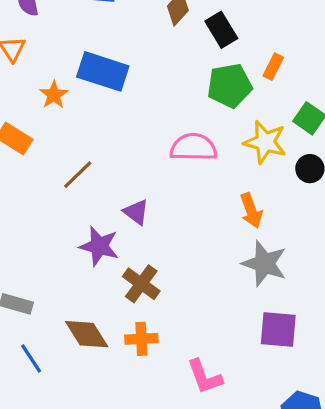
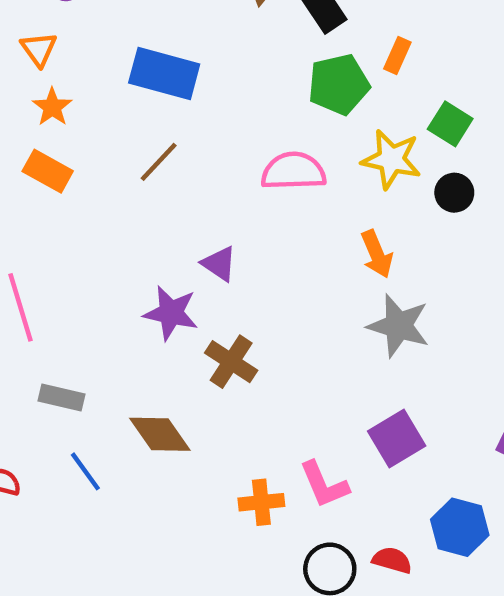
orange star: (54, 95) -> (52, 107), moved
brown line: (78, 175) -> (159, 162), moved
purple square: (278, 330) -> (397, 439), moved, turned -33
orange cross: (141, 339) -> (261, 502), moved

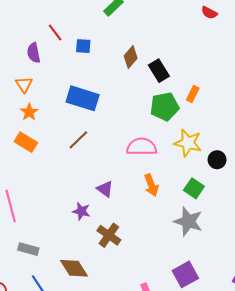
green square: (450, 124) -> (194, 188), moved
orange arrow: (377, 254) -> (151, 185), moved
purple star: (171, 313) -> (81, 211), size x0.7

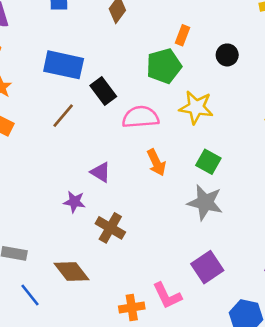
black rectangle: (159, 71) -> (103, 91), moved
orange rectangle: (193, 94) -> (182, 35), moved
black circle: (217, 160) -> (227, 55), moved

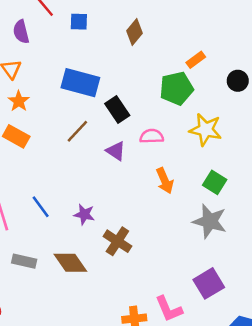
orange rectangle: (182, 35) -> (196, 60), turned 30
pink semicircle: (140, 117) -> (152, 136), size x0.7
purple triangle: (101, 172) -> (116, 151), moved
brown diamond: (72, 272) -> (70, 263), moved
blue line: (30, 295) -> (41, 207), moved

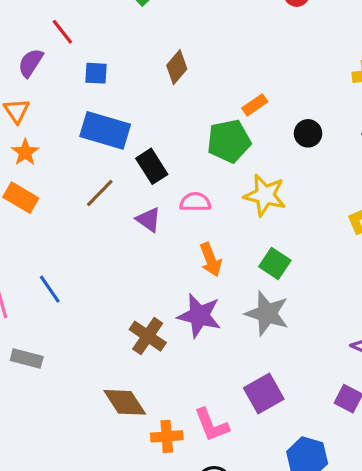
blue square: (79, 22) -> (96, 73), moved
purple semicircle: (21, 32) -> (31, 63), turned 45
purple star: (84, 214) -> (199, 316), moved, size x1.6
brown diamond: (70, 263) -> (125, 402), moved

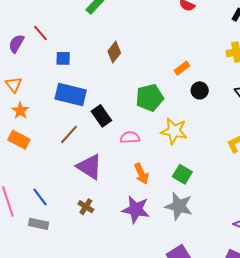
purple semicircle: (31, 63) -> (16, 44), moved
orange rectangle: (255, 105) -> (182, 68), moved
purple triangle: (148, 220) -> (89, 167), moved, size x1.6
brown cross: (148, 336) -> (86, 207), moved, size x0.7
gray rectangle: (27, 359) -> (39, 224), moved

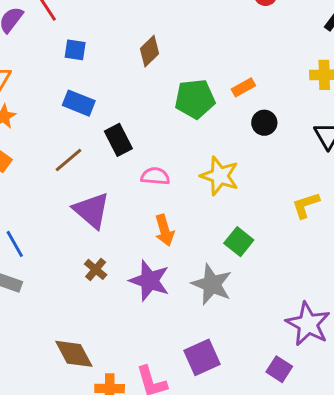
blue rectangle: (71, 94) -> (79, 103), size x0.7
green pentagon: (150, 98) -> (195, 99), moved
green square: (182, 174) -> (239, 242), moved
brown cross: (86, 207) -> (96, 269), moved

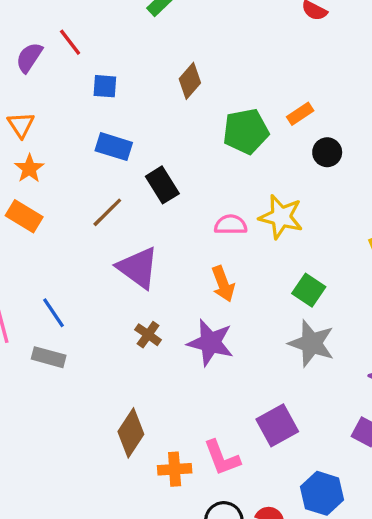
pink semicircle: (155, 176) -> (231, 225), moved
gray star: (212, 284) -> (311, 343), moved
brown diamond: (74, 354) -> (131, 433), turned 66

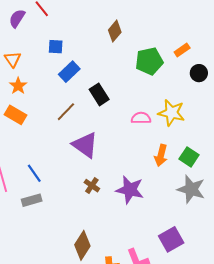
blue square: (105, 86) -> (56, 47), moved
blue rectangle: (114, 147) -> (69, 72), turned -60
orange arrow: (223, 284) -> (161, 155), moved, turned 35
gray rectangle: (49, 357) -> (32, 200), turned -30

